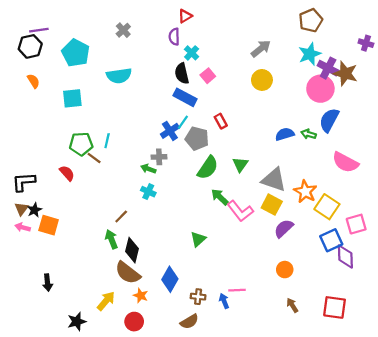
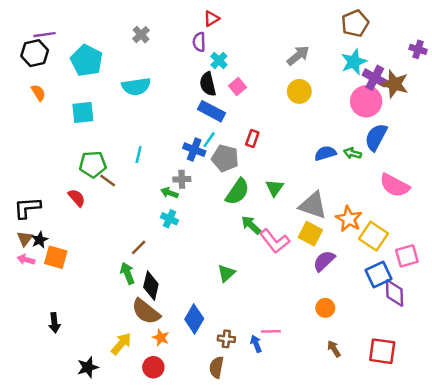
red rectangle: (221, 121) -> (252, 138), turned 48
blue cross: (170, 131) -> (194, 150), turned -36
cyan line: (107, 141) -> (139, 155), moved
brown semicircle: (189, 322) -> (216, 367), turned 132

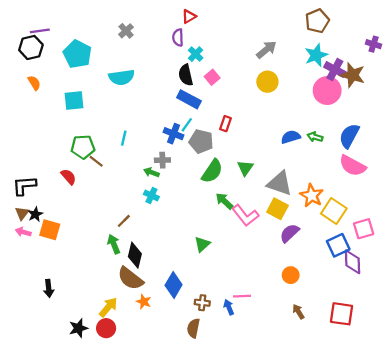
blue semicircle: (376, 137) -> (349, 136), moved
red circle: (153, 367) -> (106, 328), moved

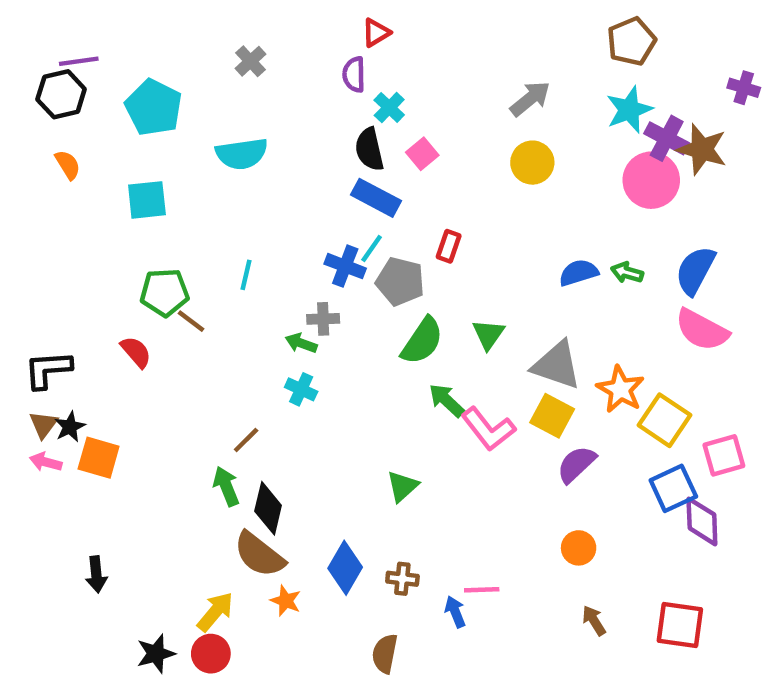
brown cross: (202, 303) -> (402, 579), moved

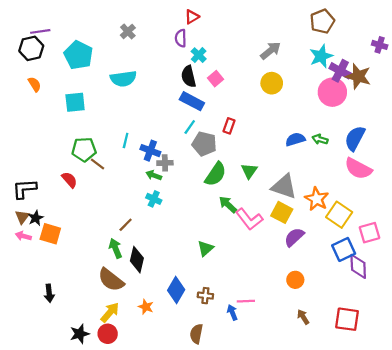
blue cross: (345, 266) -> (150, 151), moved
brown semicircle: (259, 555) -> (111, 280), moved

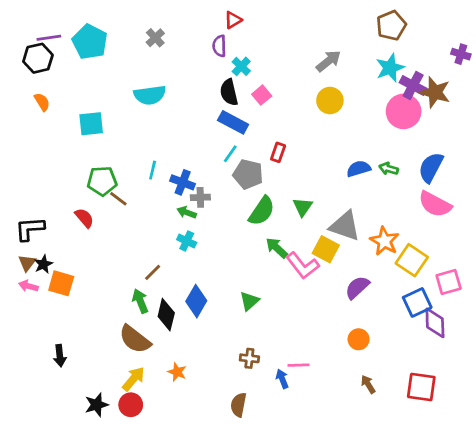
cyan pentagon: (78, 55) -> (90, 42), moved
yellow square: (282, 212) -> (326, 249), moved
blue diamond: (176, 290) -> (196, 301), moved

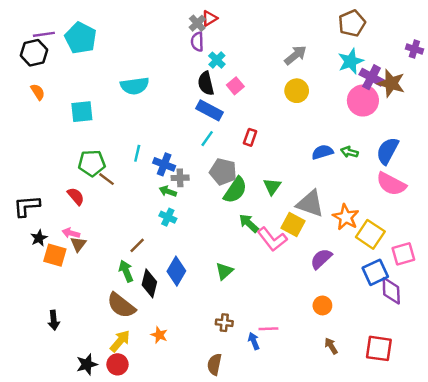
gray cross: (155, 38) -> (197, 23), moved
gray pentagon: (248, 174) -> (223, 172), moved
brown triangle: (27, 263) -> (78, 244), moved
pink arrow: (28, 286) -> (71, 233), moved

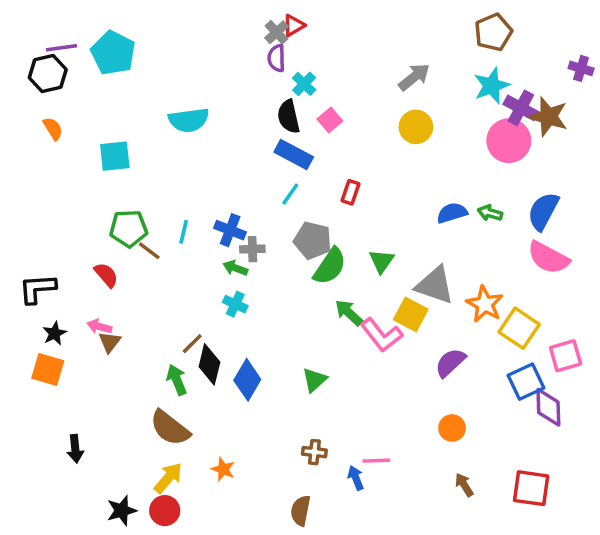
cyan line: (137, 153) -> (184, 232), moved
orange square: (55, 255) -> (48, 369), moved
black diamond: (149, 283) -> (209, 364), moved

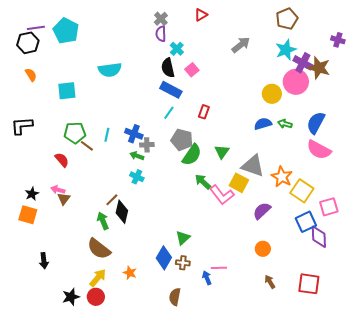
red triangle: (294, 25) -> (201, 15), moved
yellow circle: (416, 127) -> (272, 94), moved
black L-shape: (37, 289) -> (22, 126), moved
blue diamond: (247, 380) -> (164, 258), moved
green triangle: (314, 380) -> (183, 238), moved

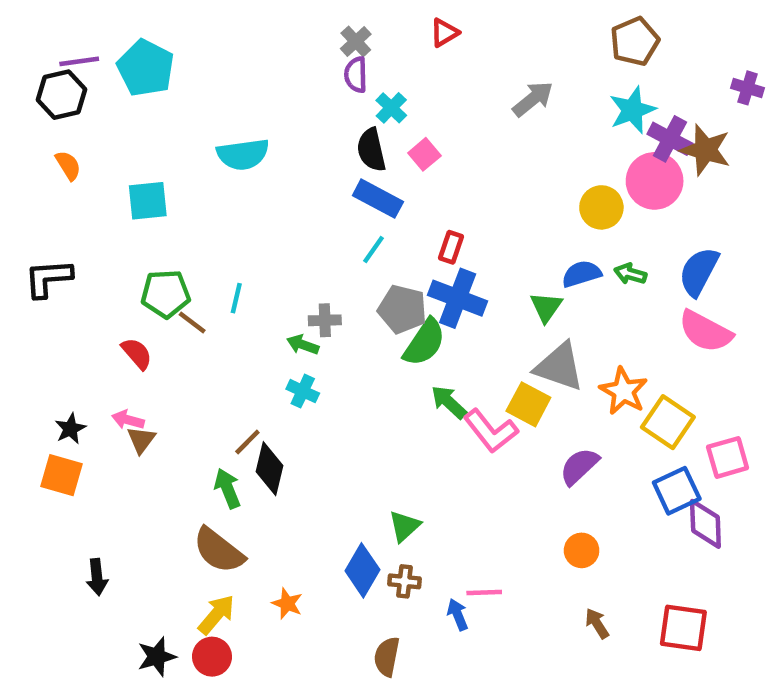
blue cross: (134, 134) -> (458, 298), moved, size x1.4
green triangle: (222, 152) -> (546, 307), moved

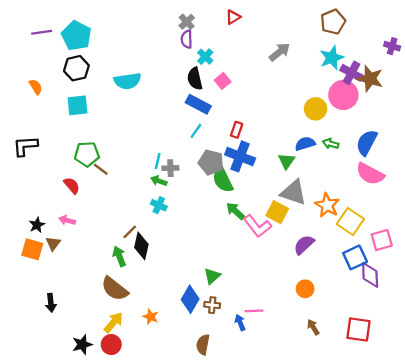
black hexagon: (62, 95) -> (76, 68), moved
cyan line: (236, 298) -> (158, 161), moved
green semicircle: (424, 342) -> (223, 180), turned 120
brown triangle: (141, 440) -> (53, 244), moved

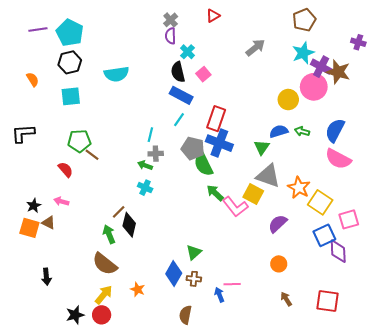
red rectangle: (237, 130) -> (216, 119), size x1.6
cyan line: (158, 161) -> (150, 135), moved
brown triangle: (53, 244) -> (49, 223), turned -40

